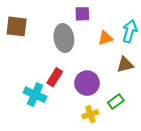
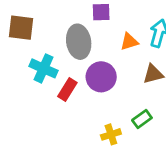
purple circle: (87, 83) -> (101, 77), moved
cyan cross: (35, 95) -> (43, 68), moved

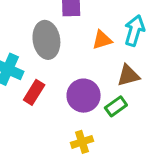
purple circle: (101, 77) -> (84, 96), moved
green rectangle: (142, 119) -> (116, 106), moved

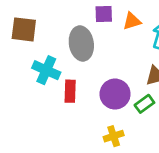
orange triangle: (102, 40) -> (132, 21), moved
red rectangle: (34, 92) -> (70, 91), turned -30

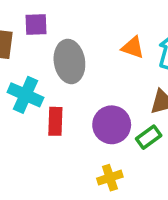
purple square: (104, 14) -> (36, 25), moved
orange triangle: (132, 21) -> (133, 47), moved, turned 36

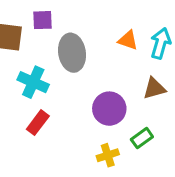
red rectangle: (55, 121) -> (38, 123), moved, turned 35
green rectangle: (149, 137) -> (142, 138), moved

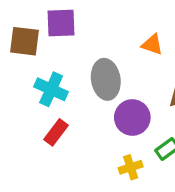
purple square: (43, 20) -> (61, 23), size x1.4
gray ellipse: (72, 53) -> (106, 79), moved

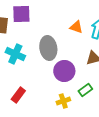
red rectangle: (56, 132) -> (18, 95), moved

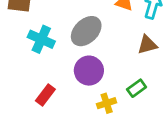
gray ellipse: (48, 48) -> (86, 31), turned 55
purple circle: (64, 71) -> (89, 71), moved

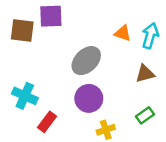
cyan cross: (41, 39) -> (25, 96), moved
green rectangle: (137, 88) -> (145, 115), moved

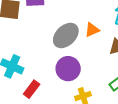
orange triangle: (123, 33) -> (92, 30), moved, turned -42

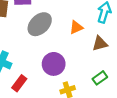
gray ellipse: (66, 35) -> (40, 24), moved

